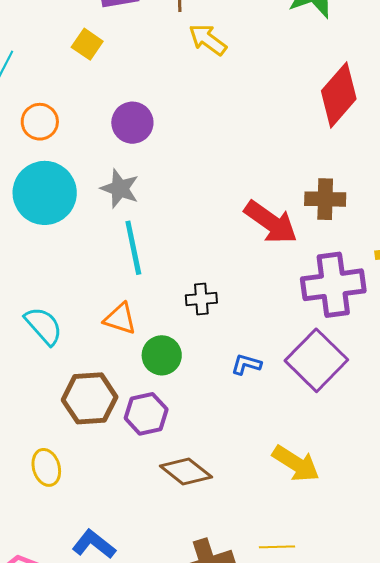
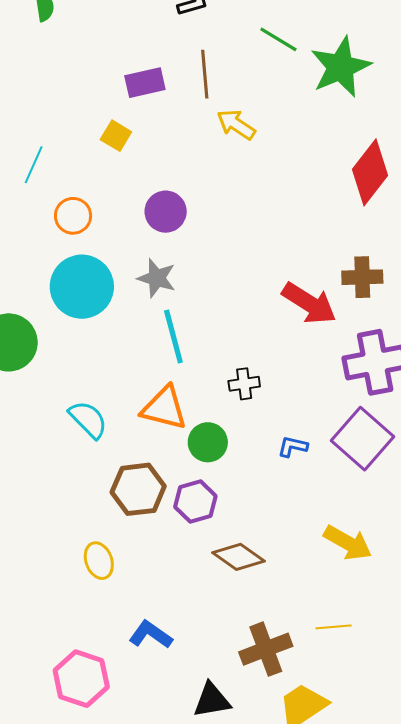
orange triangle: (120, 319) -> (164, 408), size x1.4

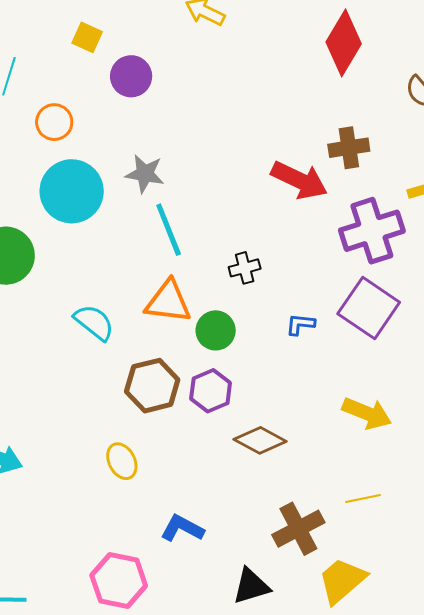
purple circle: (166, 212) -> (131, 76), moved

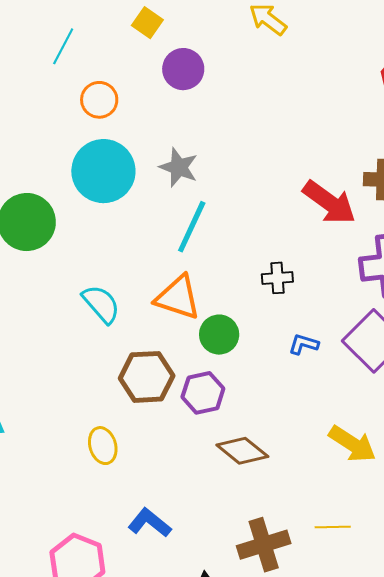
cyan line: (169, 230) -> (192, 227), turned 36
black cross: (245, 268) -> (277, 278), moved

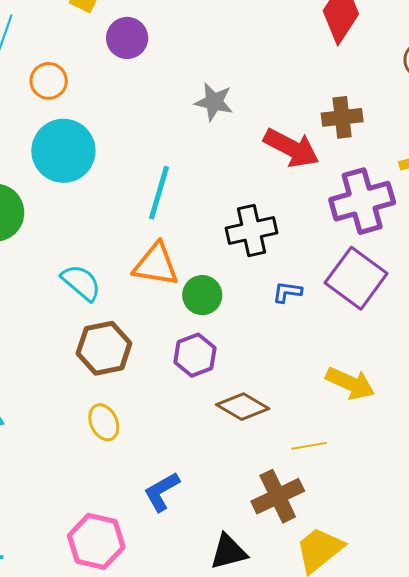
gray star: (179, 167) -> (214, 102), moved
black cross: (277, 278) -> (251, 230), size x1.6
brown hexagon: (147, 377) -> (104, 348), moved
blue L-shape: (150, 523) -> (162, 492), turned -60
yellow line: (333, 527) -> (309, 446), moved

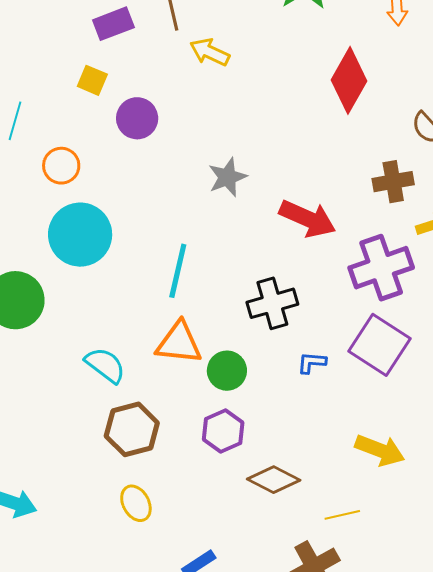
gray star: (214, 102) -> (227, 177), turned -30
brown cross: (342, 117) -> (393, 182), moved

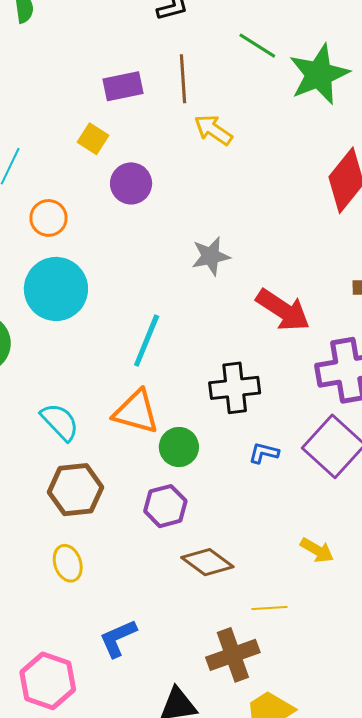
yellow arrow: (380, 450) -> (317, 550), size x0.7

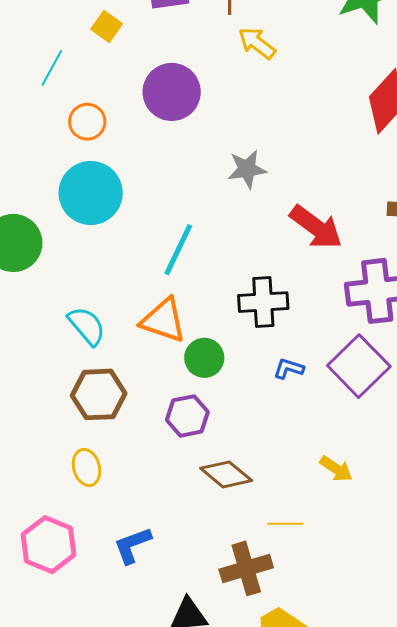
yellow square: (93, 139) -> (107, 27), moved
purple circle: (131, 183) -> (172, 92), size x1.4
pink hexagon: (48, 681) -> (49, 545), moved

